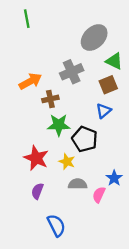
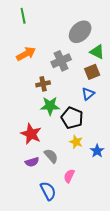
orange arrow: (30, 81) -> (26, 54), moved
yellow star: (67, 162) -> (76, 142), moved
gray semicircle: (78, 184) -> (51, 156), moved, turned 49
purple semicircle: (37, 191) -> (32, 162), turned -128
pink semicircle: (99, 195) -> (69, 176), moved

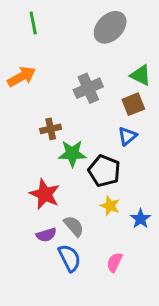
gray ellipse: (80, 32) -> (110, 27), moved
orange arrow: (26, 54) -> (22, 77), moved
brown cross: (43, 84) -> (51, 129), moved
pink semicircle: (69, 176) -> (114, 262), moved
blue semicircle: (48, 191) -> (69, 258), moved

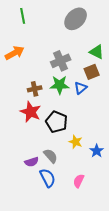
blue triangle: (127, 136) -> (81, 88), moved
green star: (72, 154) -> (60, 85), moved
black pentagon: (104, 171) -> (57, 122), moved
red star: (45, 194) -> (31, 112), moved

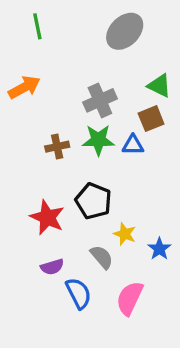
blue triangle: (81, 88) -> (133, 145), turned 40
red star: (31, 112) -> (47, 217), moved
gray semicircle: (51, 156) -> (102, 257), moved
pink semicircle: (79, 181) -> (130, 298), size x1.5

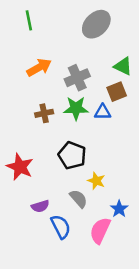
orange arrow: (24, 87) -> (39, 67), moved
red star: (47, 217) -> (20, 167), moved
blue star: (159, 249) -> (119, 209), moved

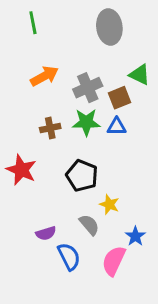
gray ellipse: (96, 24) -> (109, 27), turned -52
brown square: (117, 92) -> (119, 98), moved
red star: (20, 167) -> (21, 170), moved

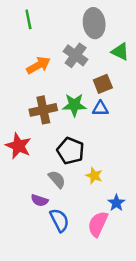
green triangle: (140, 75) -> (120, 52), moved
gray cross: (88, 88) -> (76, 55), moved, turned -30
brown cross: (50, 128) -> (43, 110), size x1.5
gray semicircle: (89, 225) -> (57, 179), moved
purple semicircle: (46, 233) -> (40, 200), turned 35

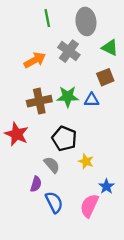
green line: (28, 19) -> (47, 18), moved
brown square: (103, 84) -> (105, 77), moved
purple semicircle: (40, 200) -> (36, 184), turned -91

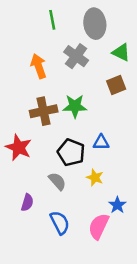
orange arrow: (35, 60) -> (39, 66), turned -80
blue triangle: (92, 100) -> (101, 142), moved
purple semicircle: (36, 184) -> (27, 203), moved

